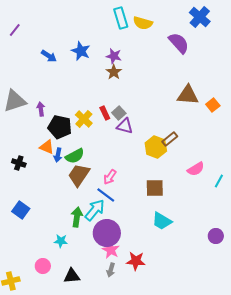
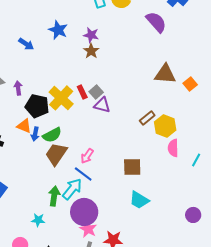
blue arrow: (49, 56) -> (26, 44), moved
yellow cross: (84, 119) -> (61, 98), size x1.4
yellow hexagon: (156, 147) -> (165, 126), moved
pink semicircle: (196, 169) -> (173, 148), turned 120

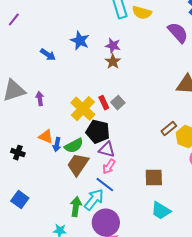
purple triangle: (102, 105) -> (107, 150), moved
black pentagon: (37, 106) -> (98, 132), moved

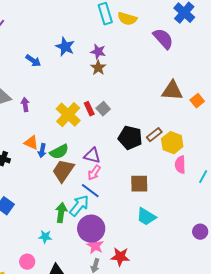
black pentagon: (98, 132) -> (130, 138), moved

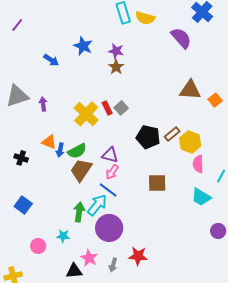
cyan trapezoid: (146, 217) -> (201, 197), moved
pink star: (95, 246) -> (89, 258), moved
pink circle: (27, 262) -> (38, 246), moved

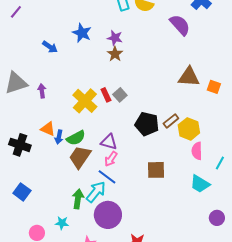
orange square: (215, 100) -> (214, 87), turned -32
black cross: (21, 158) -> (20, 145), size x1.5

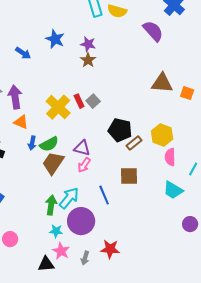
purple arrow: (42, 91) -> (15, 97), size x1.6
brown rectangle: (171, 121) -> (134, 143), moved
orange triangle: (48, 129) -> (21, 122), moved
blue line: (107, 177) -> (104, 195), moved, turned 30
cyan star: (62, 223) -> (56, 231), moved

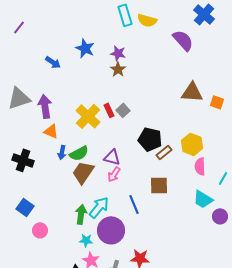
purple circle: (190, 224) -> (220, 216), moved
pink circle: (10, 239) -> (40, 230), moved

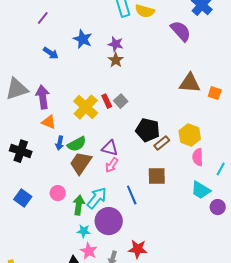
purple line: (19, 27) -> (43, 18), moved
pink circle: (40, 230) -> (58, 193), moved

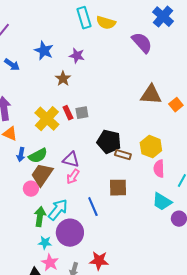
brown star: (116, 60) -> (63, 79), moved
orange square: (215, 93) -> (176, 105), turned 32
gray square: (121, 101) -> (82, 113), turned 32
brown rectangle: (162, 143) -> (123, 155), turned 56
pink circle: (58, 193) -> (31, 189), moved

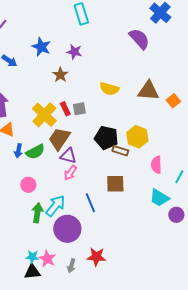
yellow semicircle: (106, 23) -> (109, 89), moved
yellow hexagon: (151, 147) -> (137, 137), moved
brown trapezoid: (42, 175) -> (59, 139), moved
cyan star: (45, 243) -> (32, 257), moved

